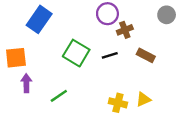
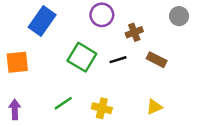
purple circle: (107, 14) -> (102, 15), moved
purple arrow: (26, 83) -> (15, 109), moved
yellow cross: (118, 103) -> (102, 108), moved

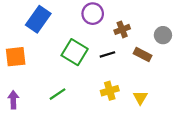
gray circle: (179, 16) -> (163, 35), moved
yellow triangle: (154, 107) -> (140, 97), turned -35
yellow cross: (102, 108) -> (110, 91), moved, turned -30

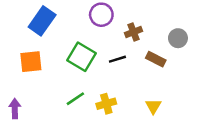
orange square: (16, 57) -> (31, 62), moved
yellow cross: (110, 91) -> (106, 104), moved
green line: (58, 94) -> (75, 99), moved

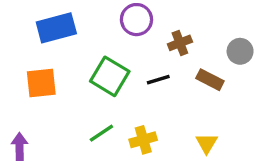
blue rectangle: (42, 21) -> (56, 28), turned 40

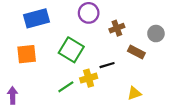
black line: (158, 80) -> (107, 65), moved
yellow cross: (143, 140) -> (89, 78), moved
yellow triangle: (207, 143) -> (134, 93), turned 40

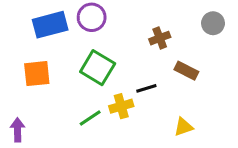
purple circle: (89, 13) -> (92, 17), moved
gray circle: (156, 34) -> (213, 23), moved

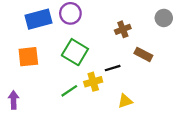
yellow triangle: (183, 127) -> (125, 101), moved

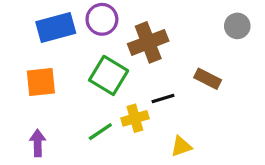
brown cross: (123, 29) -> (148, 42), moved, size x1.6
purple arrow: (14, 100) -> (38, 143), moved

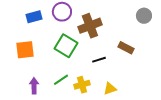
blue rectangle: (56, 28) -> (34, 17), size x0.7
yellow cross: (135, 118) -> (82, 85), moved
purple arrow: (38, 143) -> (34, 86), moved

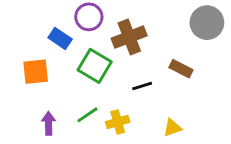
gray circle: (144, 16) -> (207, 23), size x1.5
blue rectangle: (34, 17) -> (60, 38), moved, turned 49
yellow triangle: (110, 89) -> (172, 128), moved

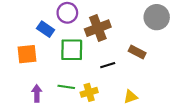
green square: (95, 66) -> (72, 50), turned -30
green line: (87, 115) -> (66, 87), turned 42

